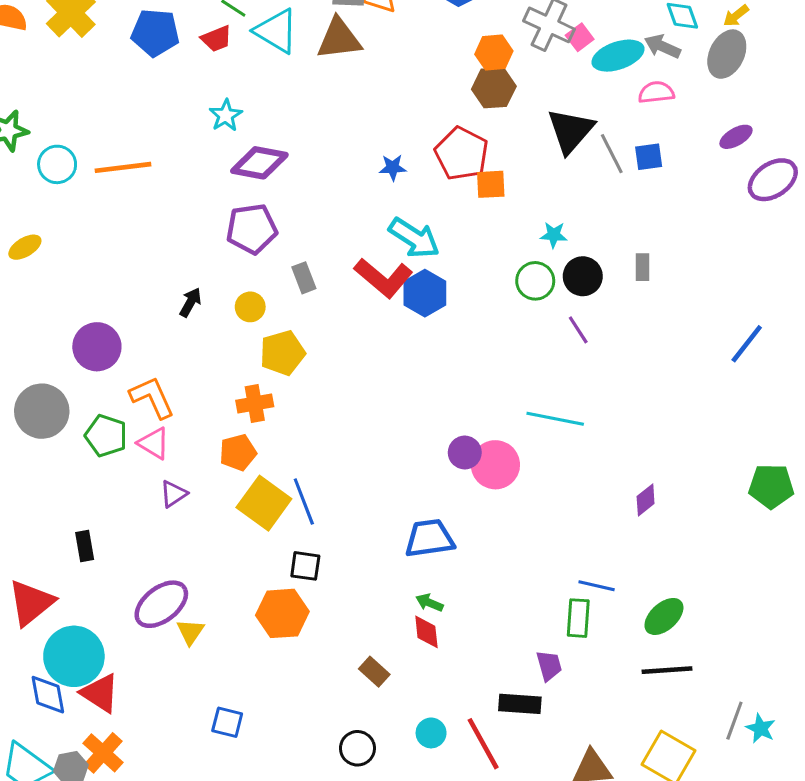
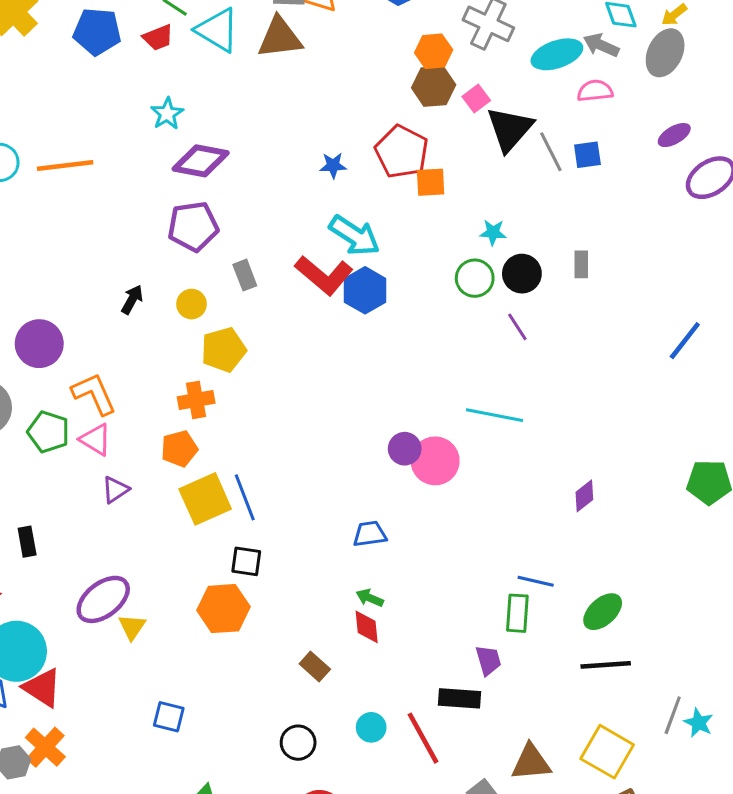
pink square: (580, 37) -> (476, 98), moved
yellow square: (264, 503) -> (205, 499), turned 30
blue trapezoid: (429, 538) -> (370, 534), size x0.7

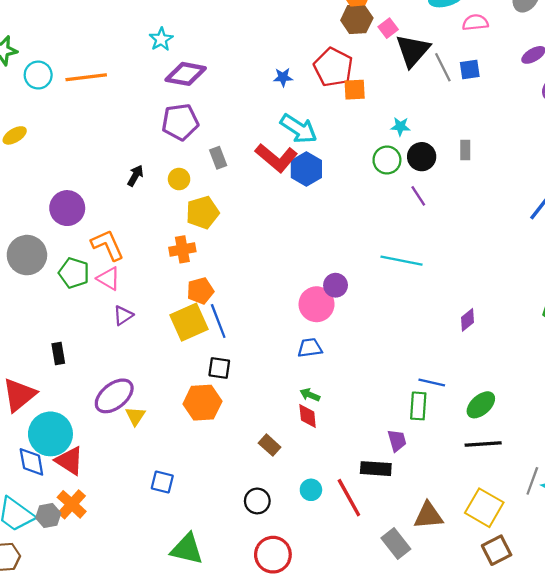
orange pentagon: (179, 449) -> (200, 291), moved
pink circle: (435, 461) -> (317, 304), moved

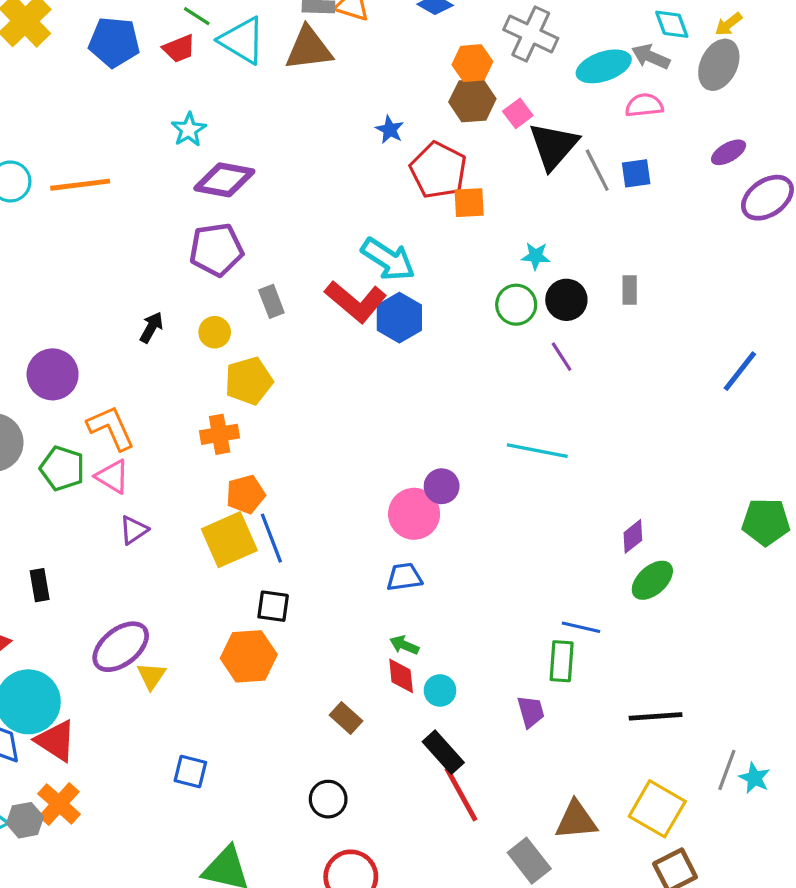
blue star: (283, 77) -> (390, 130), moved, turned 30
green ellipse: (481, 405) -> (652, 580), moved
black rectangle: (376, 469) -> (443, 752), moved, turned 44
cyan circle: (311, 490) -> (440, 690), moved

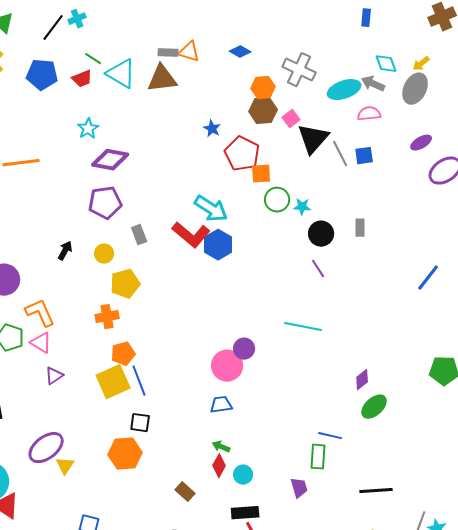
green circle: (516, 305) -> (277, 200), moved
red diamond: (401, 676) -> (219, 466), turned 35
black rectangle: (443, 752) -> (245, 513), turned -52

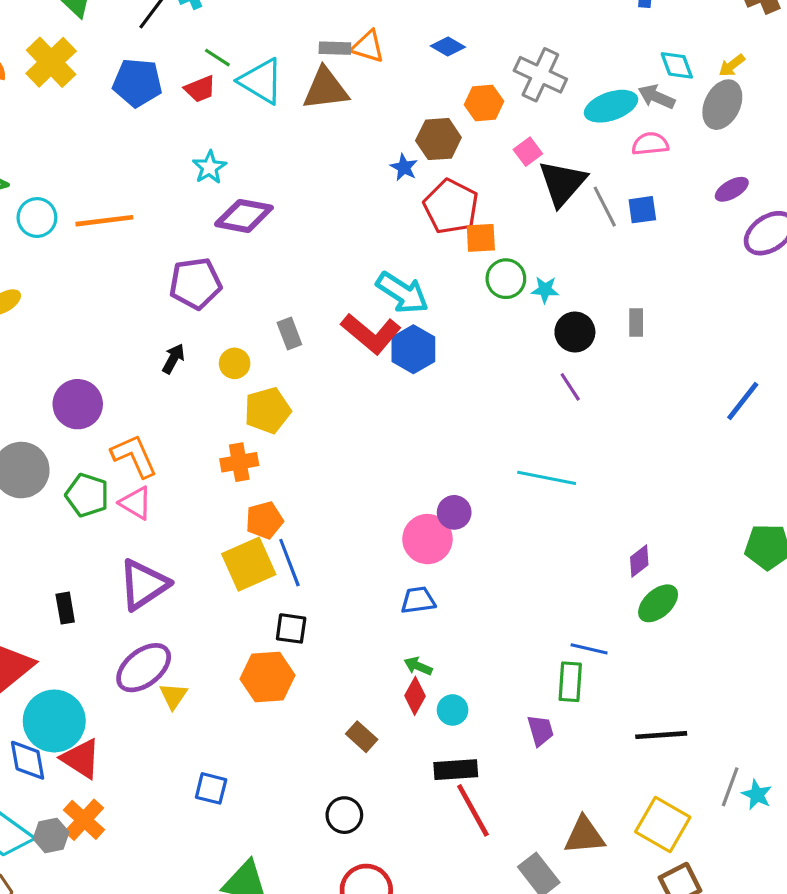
brown hexagon: (263, 111) -> (438, 139), moved
purple pentagon: (105, 203) -> (195, 283), moved
purple triangle: (54, 376) -> (144, 585), moved, size x1.8

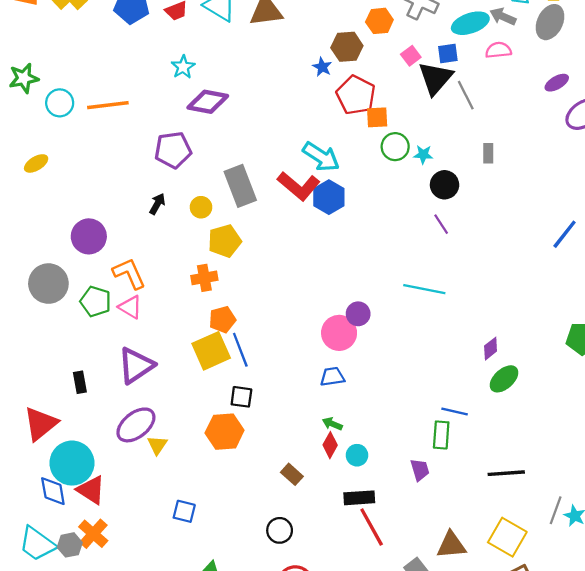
blue square: (642, 210) -> (448, 53), moved
gray rectangle: (636, 323) -> (488, 153), moved
gray rectangle: (289, 334) -> (240, 186), size x1.8

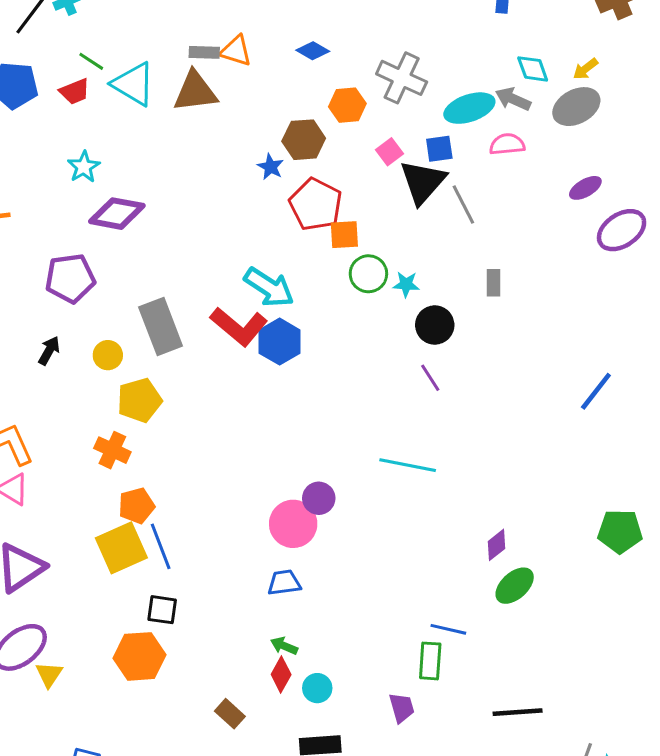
gray ellipse: (550, 22) -> (576, 107), turned 36
orange cross: (204, 278) -> (112, 450), turned 35

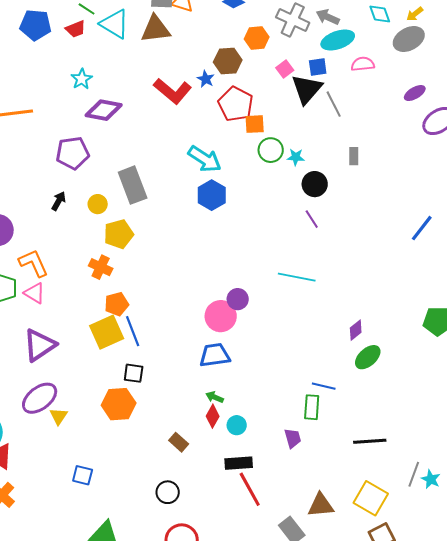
gray arrow: (513, 99) -> (328, 17), moved
red L-shape: (239, 327) -> (173, 91), moved
blue trapezoid: (284, 583) -> (215, 355), size x1.4

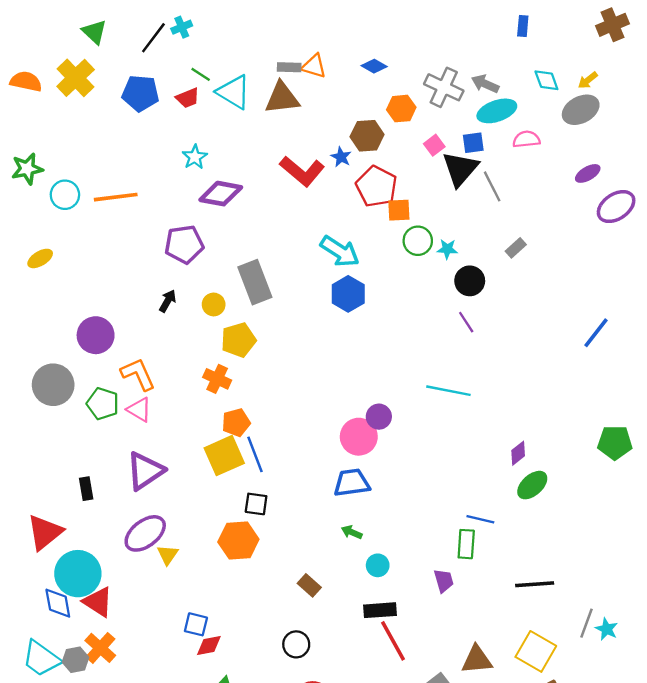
gray rectangle: (354, 156) -> (516, 248), turned 48
red diamond: (213, 416) -> (209, 646), moved, turned 50

